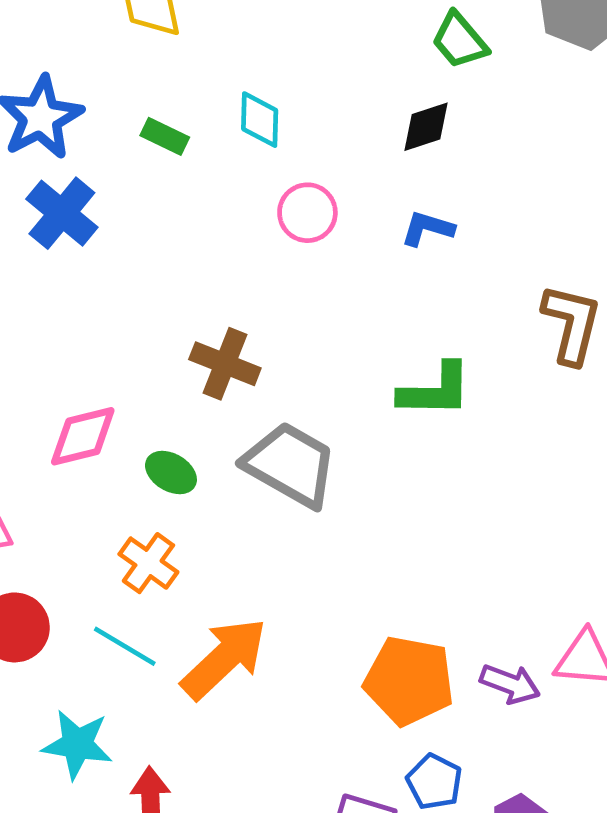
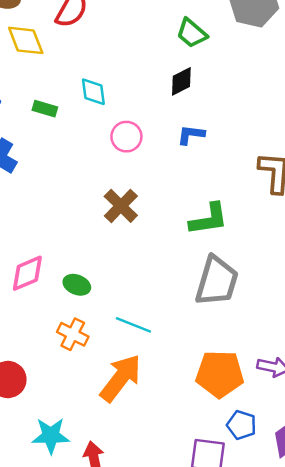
brown cross: (225, 364) -> (121, 206), moved, turned 32
gray trapezoid: (290, 465) -> (217, 281), moved, turned 86
cyan line: (125, 646) -> (133, 325), moved

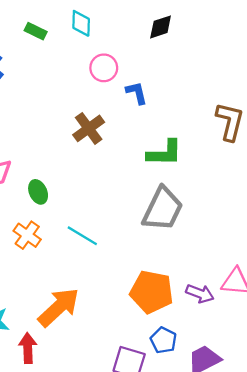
blue L-shape: (191, 135) -> (137, 93), moved, turned 60
green ellipse: (77, 285) -> (38, 192), turned 35
orange arrow: (121, 378) -> (59, 307), moved

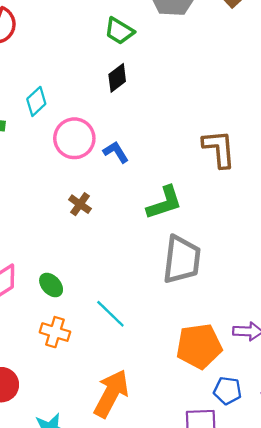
cyan diamond: (81, 23) -> (36, 101), turned 64
pink circle: (104, 68) -> (74, 138), size x1.4
brown cross: (89, 128) -> (80, 204), size x0.7
cyan line: (82, 236) -> (110, 314), turned 32

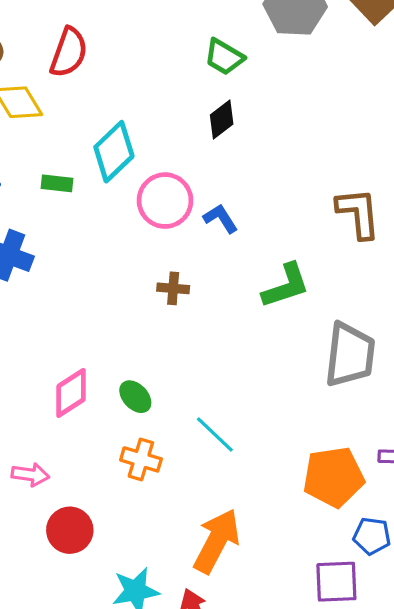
cyan diamond: (36, 101) -> (114, 152), size x1.5
brown cross: (80, 204) -> (173, 288), turned -30
gray trapezoid: (182, 260) -> (350, 355), moved

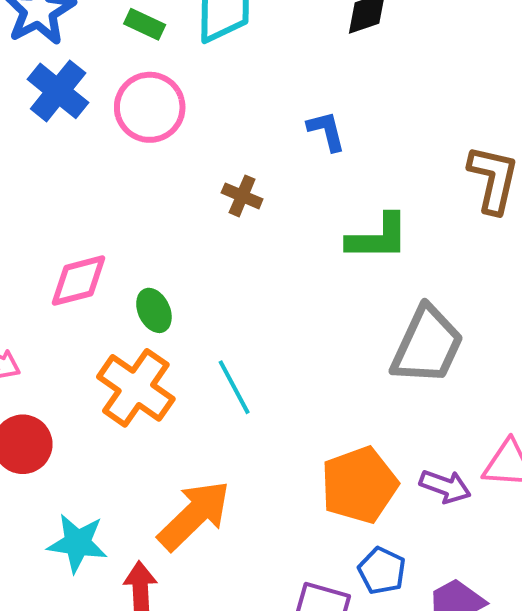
pink circle: (165, 201) -> (150, 107), moved
orange cross: (141, 459) -> (136, 388), size x1.5
orange pentagon: (333, 477) -> (359, 485), turned -30

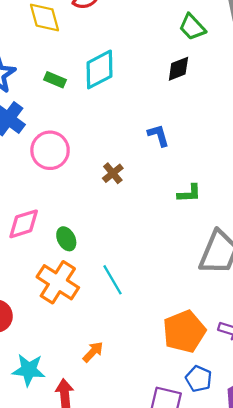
pink circle: (150, 107) -> (50, 150), moved
brown cross: (242, 196) -> (113, 173), turned 30
green L-shape: (378, 237) -> (189, 193), size x0.7
orange arrow: (194, 515) -> (93, 352), size x0.5

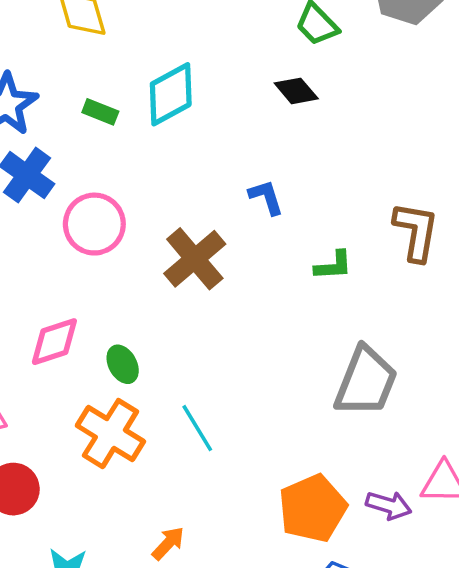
black diamond: (178, 69) -> (296, 91), turned 72
brown cross: (113, 173) -> (195, 259), size x1.8
green L-shape: (189, 193) -> (333, 266), moved

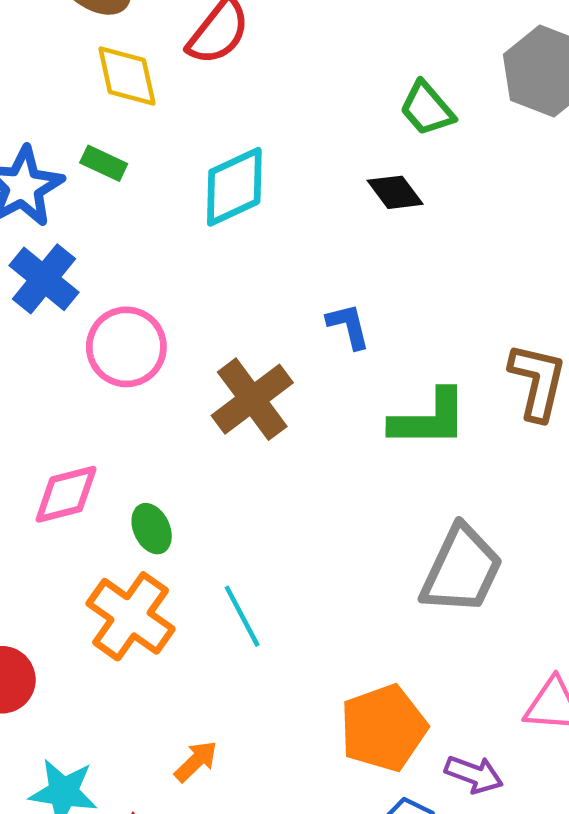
green rectangle: (100, 112) -> (104, 163), moved
green L-shape: (333, 266) -> (429, 419), size x1.6
purple arrow: (389, 505) -> (474, 774), moved

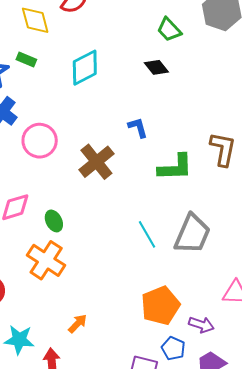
cyan line: (242, 616) -> (147, 234), moved

